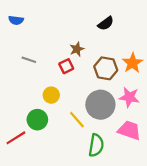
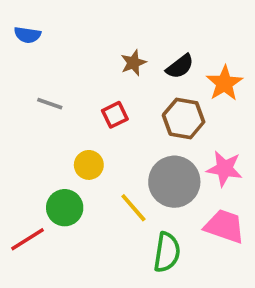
black semicircle: (106, 23) -> (180, 66), moved
brown star: (77, 49) -> (133, 63), moved
orange star: (132, 63) -> (224, 83), moved

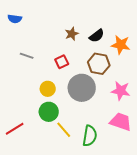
orange star: (224, 83) -> (121, 45), turned -30
gray circle: (174, 182) -> (82, 88), moved
green circle: (65, 208) -> (49, 112), moved
yellow line: (133, 208) -> (64, 130), moved

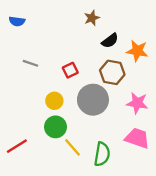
brown star: (72, 34) -> (92, 18), moved

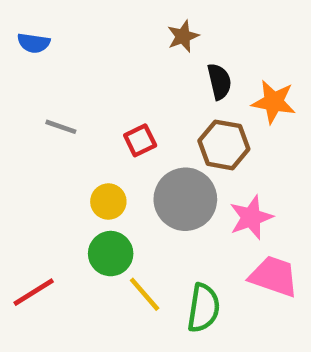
black semicircle: (110, 41) -> (219, 82), turned -66
pink star: (137, 103) -> (251, 217), moved, turned -30

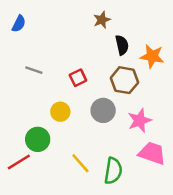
blue semicircle: (34, 43) -> (19, 24), turned -72
gray circle: (185, 199) -> (103, 110), size x0.7
green circle: (111, 254) -> (38, 139), moved

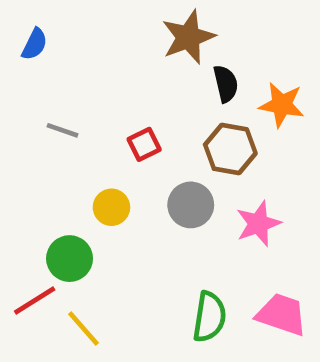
brown star: (102, 20) -> (188, 37), size x1.6
pink trapezoid: (152, 153) -> (282, 314), moved
yellow line: (80, 163) -> (84, 328), moved

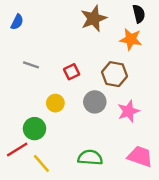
black semicircle: (226, 84) -> (139, 14), moved
orange star: (282, 105) -> (131, 39), moved
green semicircle: (209, 317) -> (90, 158), moved, turned -95

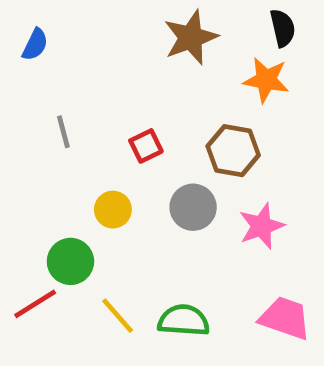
gray line: (31, 65) -> (63, 132), turned 56
yellow line: (41, 163) -> (118, 316), moved

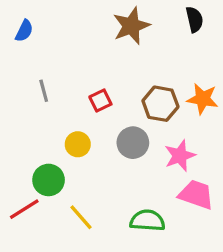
orange star: (266, 80) -> (203, 99), moved
pink trapezoid: (285, 318) -> (196, 195), moved
green semicircle: (184, 320) -> (147, 220), moved

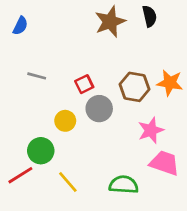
black semicircle: (194, 19) -> (149, 16), moved
gray line: (44, 91) -> (37, 76), turned -60
gray circle: (133, 143) -> (99, 109), moved

